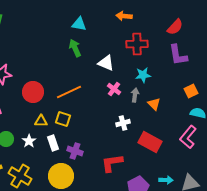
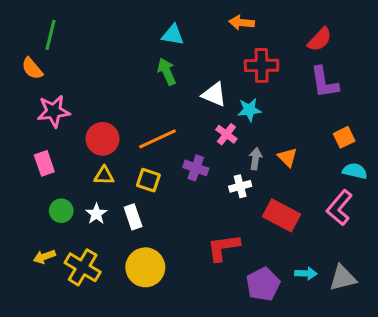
cyan star: (143, 75) -> (249, 110), moved
gray arrow: (135, 95) -> (255, 159), moved
yellow triangle: (41, 121) -> (104, 176), moved
purple cross: (75, 151) -> (196, 168), moved

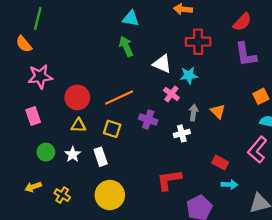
red rectangle: (281, 215) -> (220, 162), moved, size x0.6
yellow cross: (83, 267) -> (62, 195), size x0.6
cyan arrow: (306, 273) -> (229, 185), moved

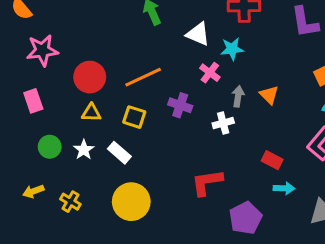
white rectangle: (101, 157) -> (119, 153), turned -30

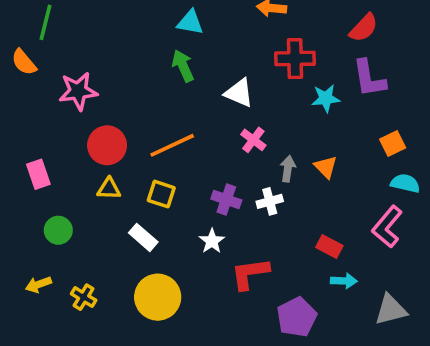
cyan star: (232, 49) -> (326, 98), moved
pink star: (42, 50) -> (78, 91), moved
purple cross: (180, 105) -> (226, 200), moved
white star: (84, 150) -> (212, 241), moved

